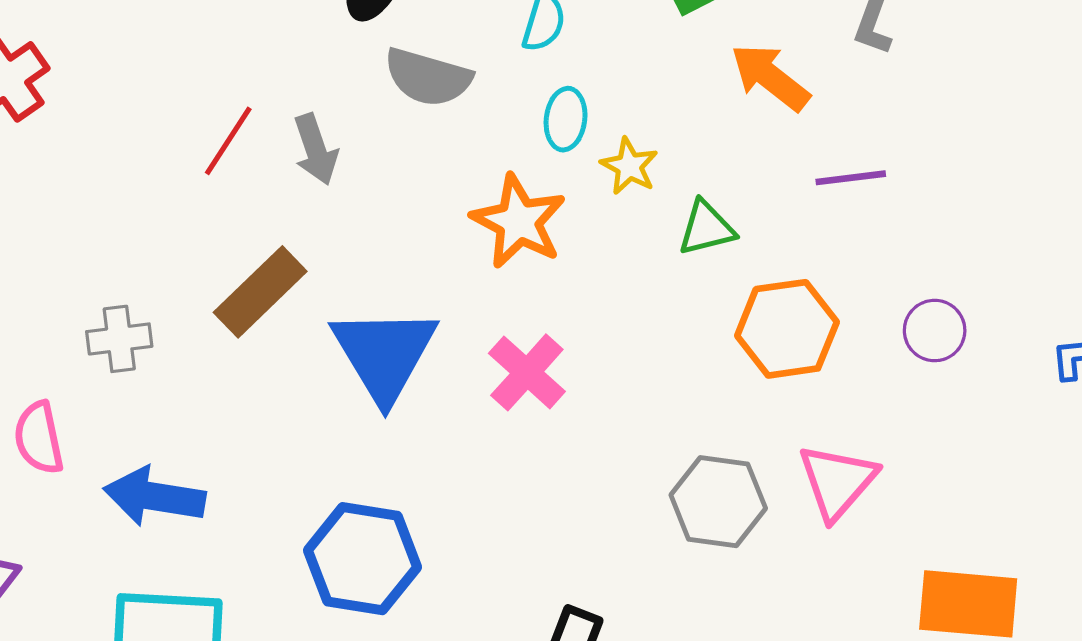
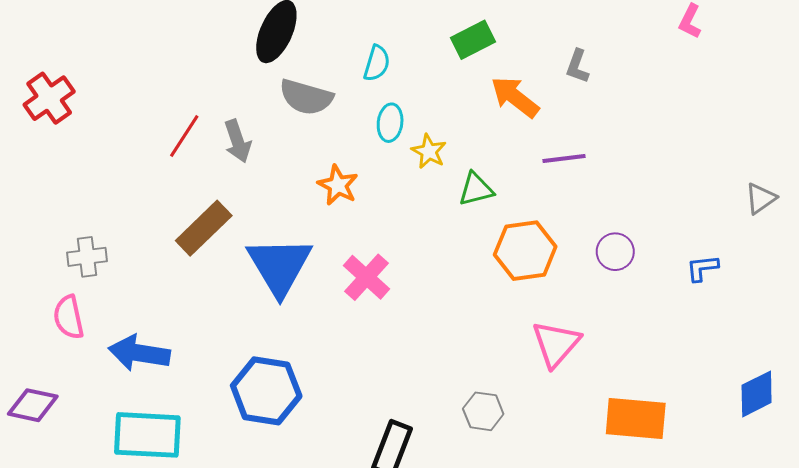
orange star: (519, 221) -> (338, 185), moved, size x0.7
gray cross: (119, 339) -> (87, 257), moved
gray hexagon: (718, 502) -> (483, 411), moved, size x0.7

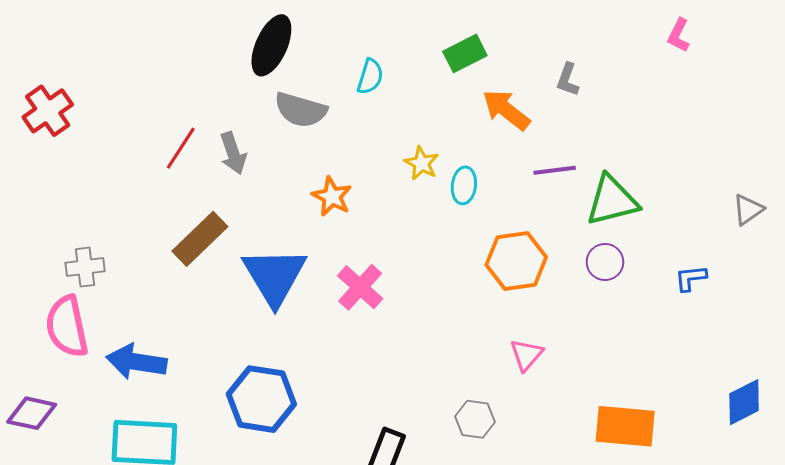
cyan ellipse: (390, 123) -> (464, 185), moved
green triangle: (476, 189) -> (612, 201), moved, size x1.5
pink semicircle: (69, 317) -> (67, 326), size x1.4
pink triangle: (556, 344) -> (526, 355), moved, size x0.7

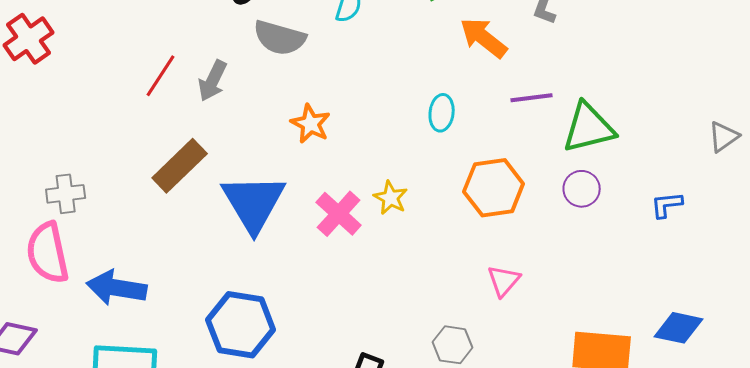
gray arrow: (233, 153) -> (213, 81), turned 45
yellow star: (422, 163) -> (391, 198), moved
blue diamond: (744, 402) -> (679, 328), moved, turned 39

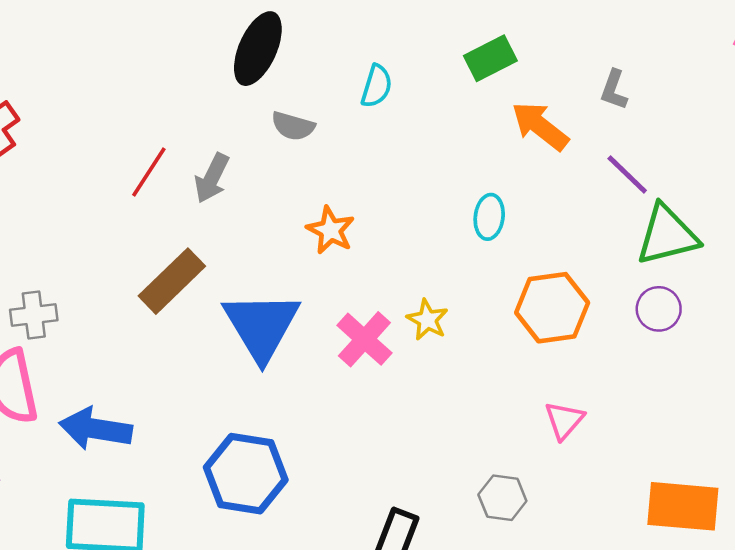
gray semicircle: (280, 38) -> (293, 126), size x0.7
purple line: (532, 98) -> (627, 174), moved, turned 51

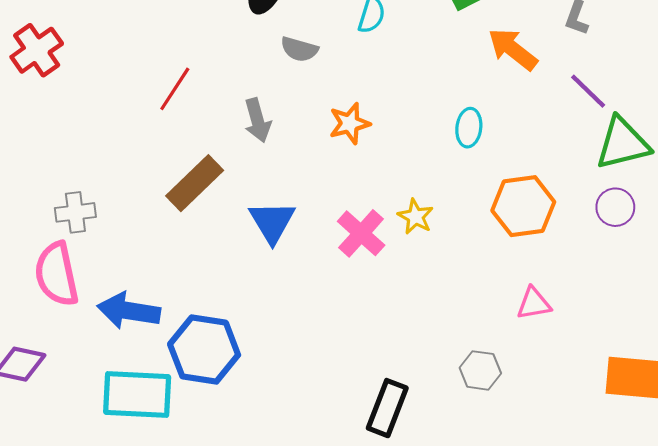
gray arrow: (212, 178) -> (257, 120), moved, turned -42
orange star: (331, 230) -> (350, 123), moved, turned 30
blue triangle: (261, 326) -> (272, 222), size x0.7
pink triangle: (564, 420) -> (534, 303), turned 39
blue hexagon: (246, 474) -> (204, 349), moved

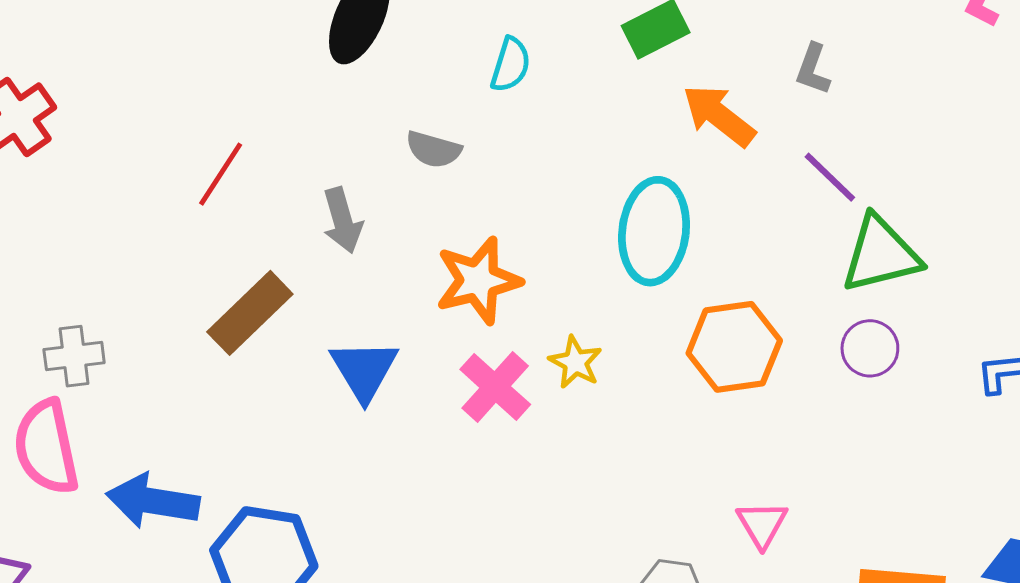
gray semicircle: (299, 49) -> (433, 149), moved
orange star: (350, 123) -> (478, 281), moved, size x1.4
cyan ellipse: (469, 128) -> (654, 231), size x1.8
pink triangle: (534, 303) -> (762, 524), moved, turned -51

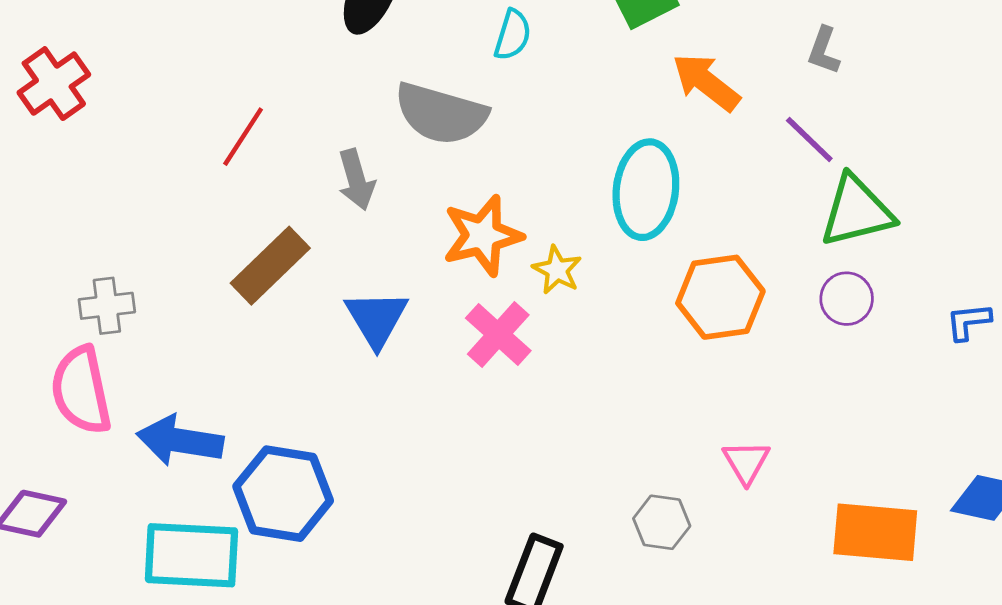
gray L-shape: (813, 69) -> (824, 51), moved
gray semicircle: (433, 149) -> (441, 114), size x1.8
yellow star: (575, 362) -> (557, 270), moved

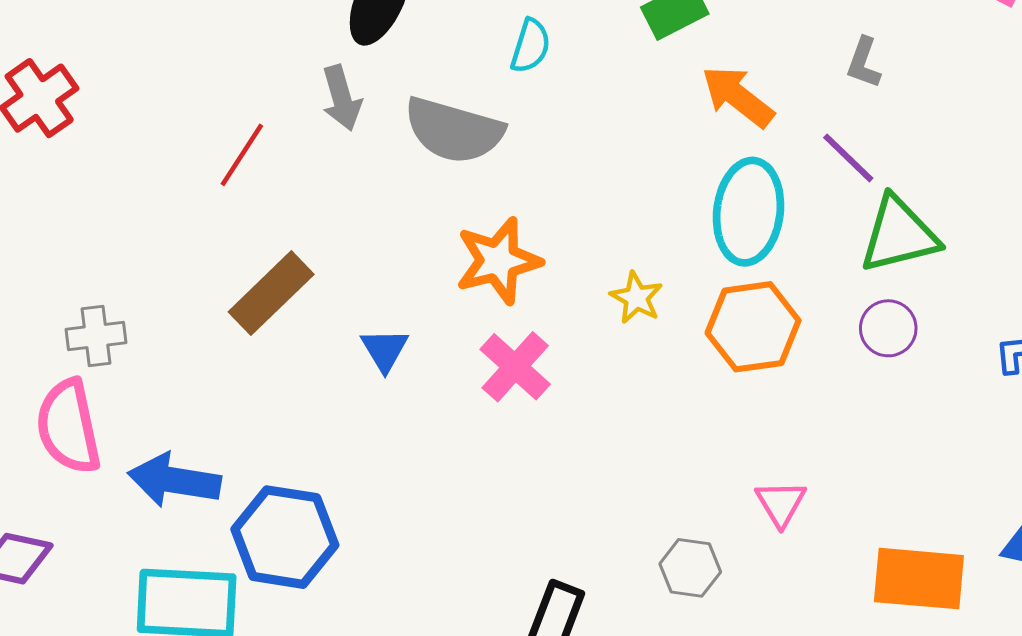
gray arrow: (356, 180) -> (342, 98), moved
cyan ellipse: (646, 190) -> (748, 212), moved
yellow star: (557, 270) -> (636, 298), moved
blue triangle: (376, 319) -> (385, 350), size x0.7

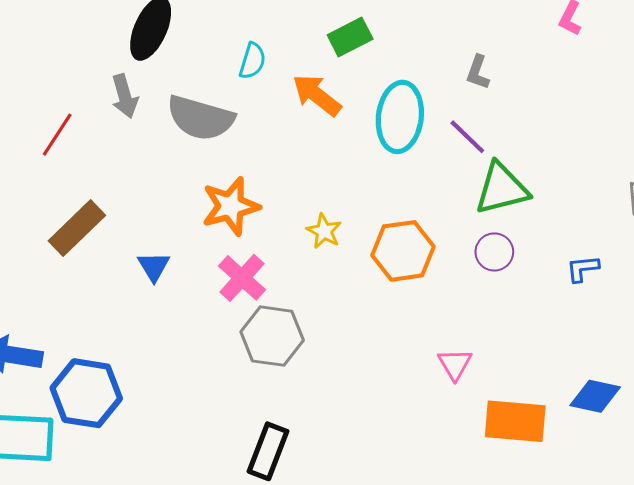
orange arrow: (738, 97) -> (317, 95), moved
cyan ellipse: (748, 212) -> (400, 117), moved
pink triangle: (781, 503) -> (455, 364), moved
gray hexagon: (690, 568) -> (272, 336), moved, size x1.5

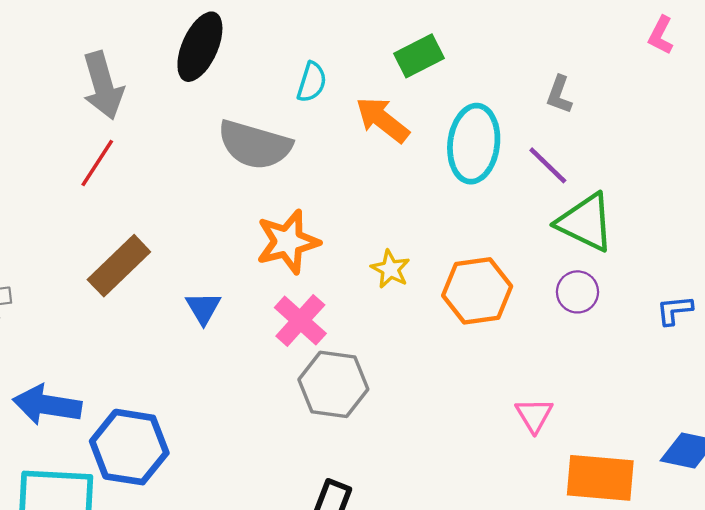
gray arrow: (125, 96) -> (103, 85), moved, size x1.4
green triangle: (502, 189) -> (585, 222), turned 40

